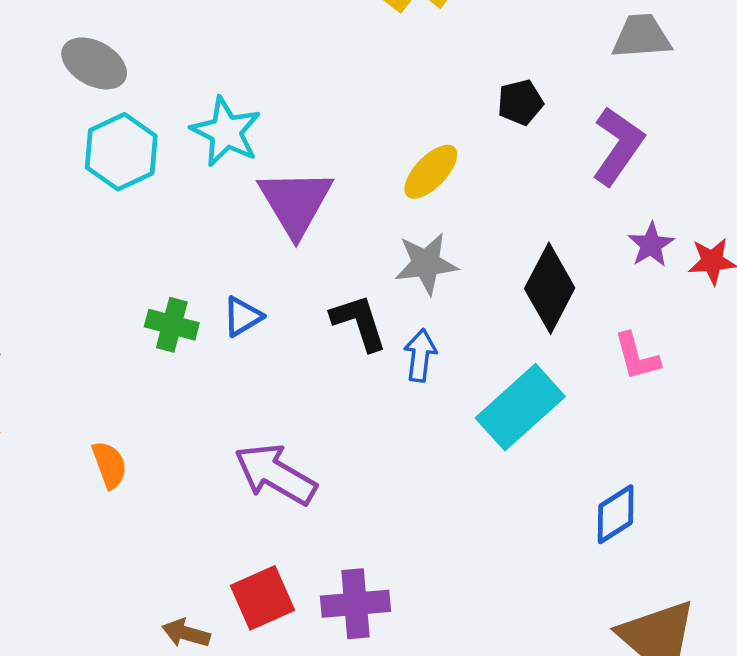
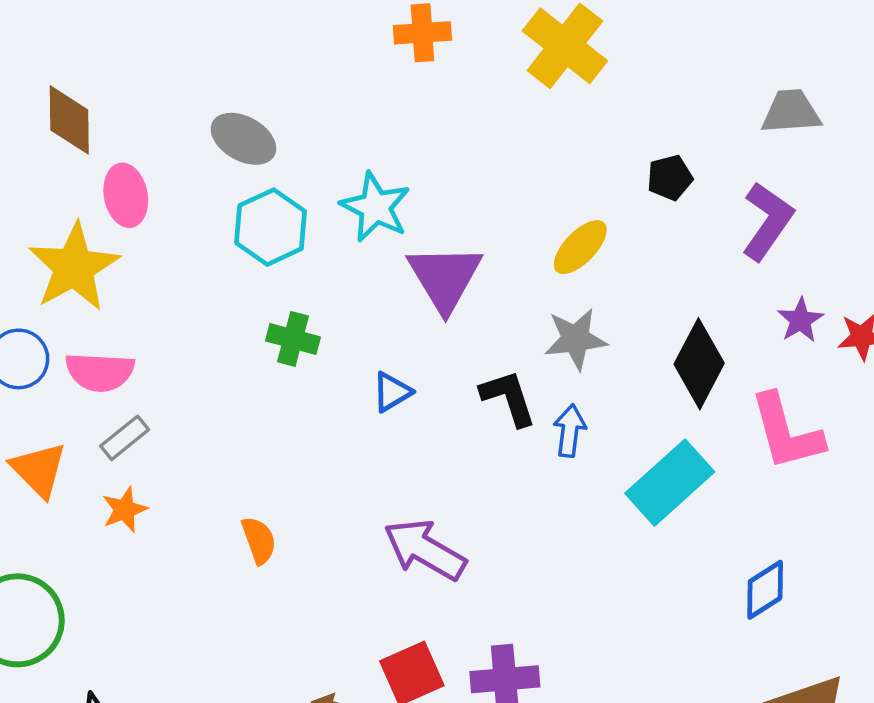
green cross: (172, 325) -> (293, 339), moved
pink L-shape: (637, 357) -> (786, 432), size x1.6

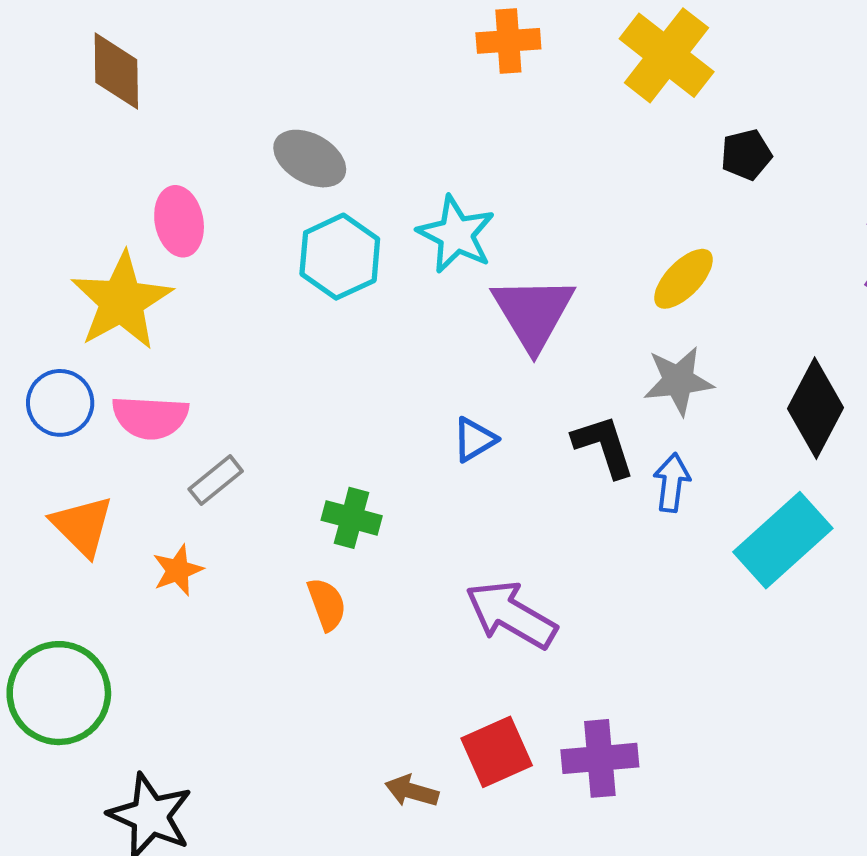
brown diamond: (69, 120) -> (116, 71), moved
black pentagon: (670, 178) -> (746, 155), moved
green cross: (293, 339) -> (352, 518), moved
gray rectangle: (125, 438) -> (216, 480), moved

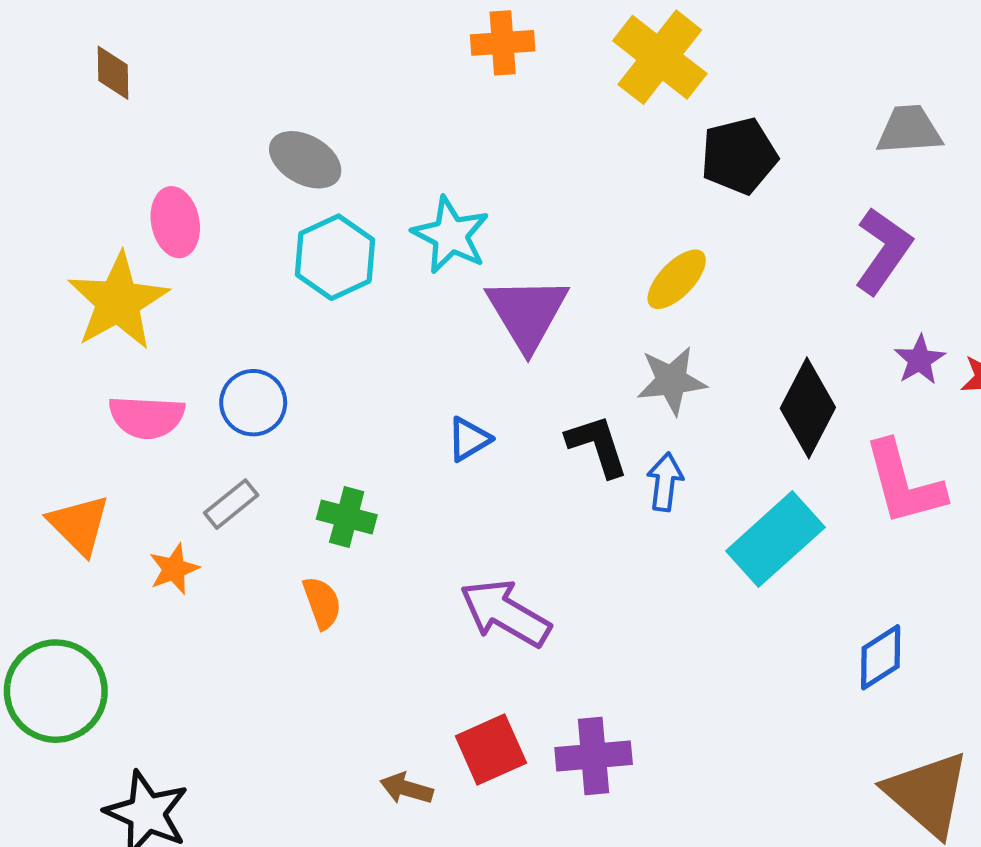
brown diamond: (116, 71) -> (113, 73), size x0.7
black pentagon: (746, 155) -> (739, 156), size x1.5
blue circle: (60, 403) -> (253, 403), moved
gray rectangle: (216, 480) -> (231, 504), moved

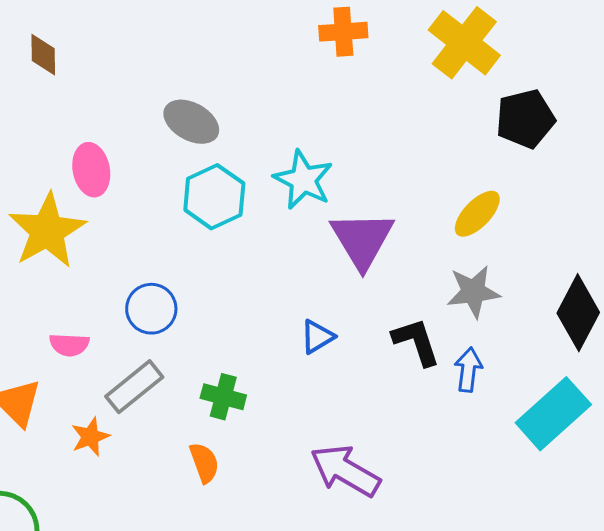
pink semicircle: (147, 417) -> (69, 345), moved, size x0.7
gray rectangle: (231, 504) -> (134, 387), size x1.4

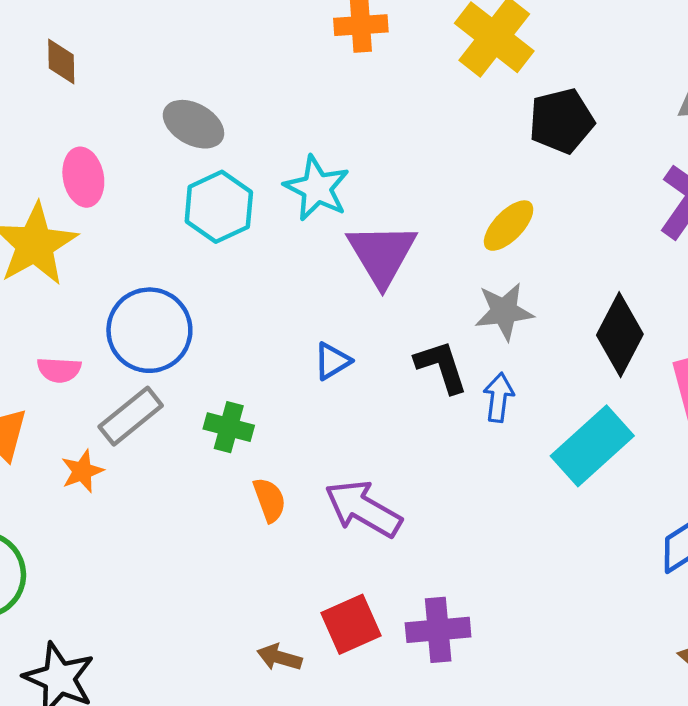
brown diamond: (43, 55) -> (61, 61), moved
blue circle: (151, 309) -> (149, 330), size x1.5
orange semicircle: (204, 463) -> (269, 500), moved

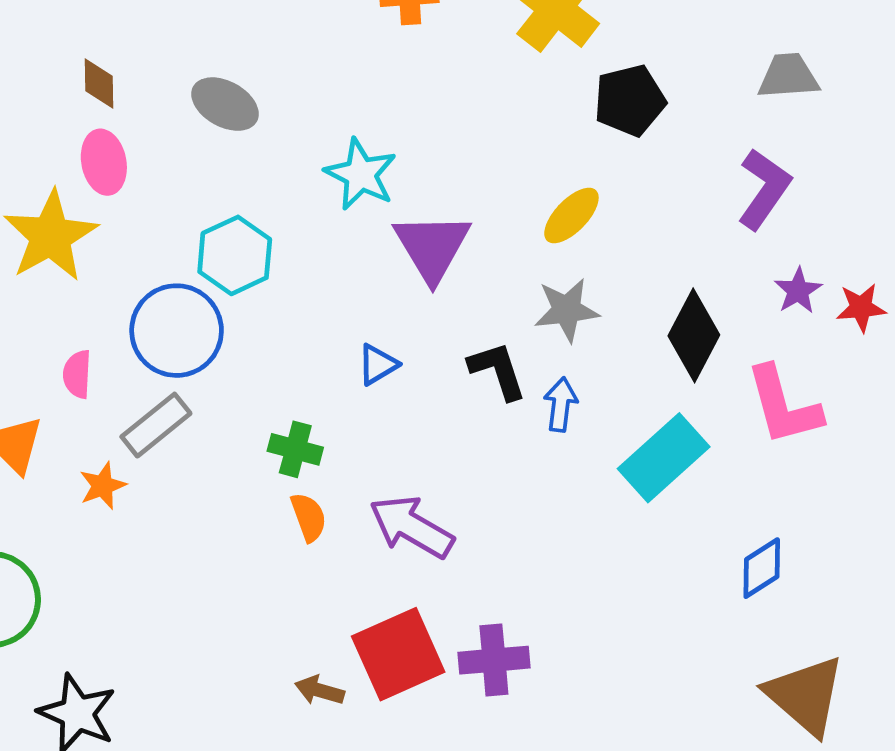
brown diamond: (61, 61) -> (99, 83), moved
cyan hexagon: (219, 207) -> (235, 255), moved
pink semicircle: (59, 370) -> (77, 374), turned 90
green cross: (229, 427) -> (295, 449), moved
red square: (351, 624) -> (398, 654), size x1.4

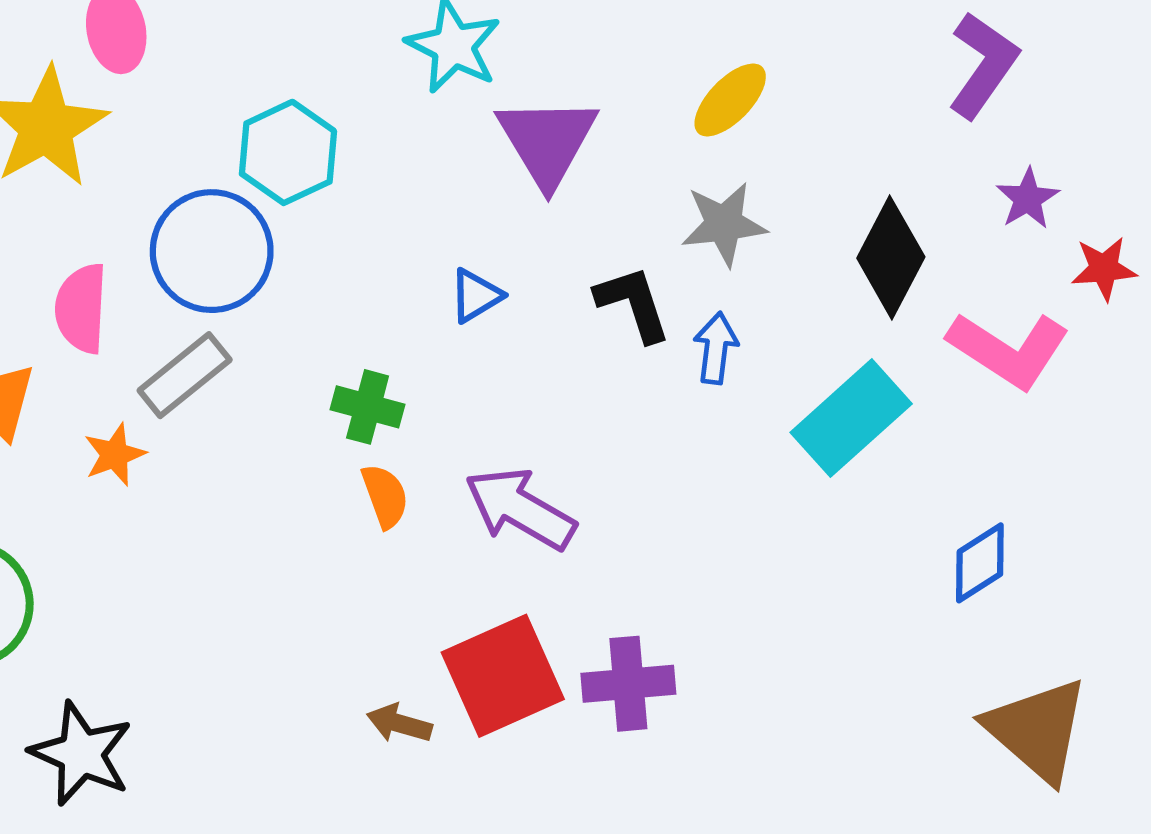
red star: (861, 308) -> (1104, 269), moved
pink semicircle: (77, 374) -> (81, 308), size x1.4
pink L-shape: (783, 406) -> (1009, 350), turned -42

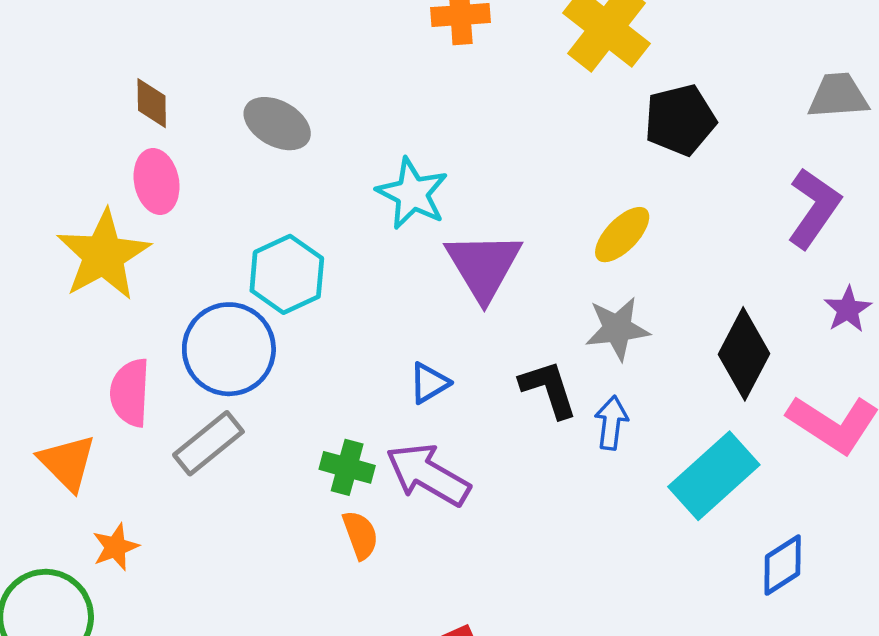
orange star: (115, 455) -> (116, 547), moved
purple arrow: (520, 509) -> (428, 475), moved
blue diamond: (980, 563) -> (783, 565), moved

